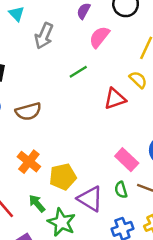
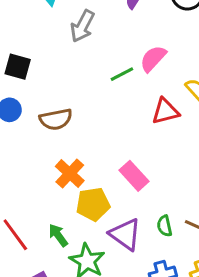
pink semicircle: (99, 37) -> (153, 59), moved
pink rectangle: (127, 160) -> (134, 176), moved
orange cross: (29, 162) -> (70, 173), moved

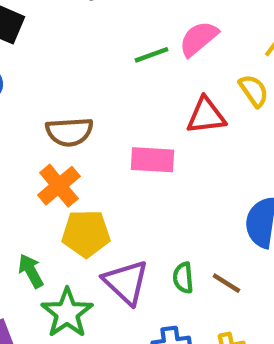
brown semicircle: (56, 119) -> (69, 132), moved
pink rectangle: (134, 176) -> (153, 160), moved, turned -52

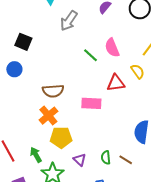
pink semicircle: (199, 39) -> (112, 48), turned -72
green line: (152, 55) -> (91, 55), turned 63
purple triangle: (126, 282) -> (80, 160), size x0.6

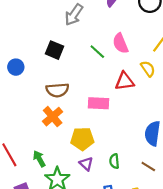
black square: (23, 42) -> (54, 50), moved
yellow pentagon: (61, 137) -> (82, 139), moved
brown line: (126, 160) -> (148, 167), moved

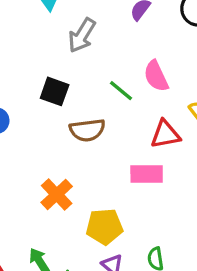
brown semicircle: (57, 90) -> (87, 130), moved
pink rectangle: (98, 103) -> (147, 174), moved

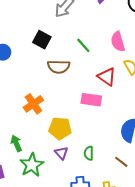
pink semicircle: (156, 76) -> (118, 42), moved
red triangle: (165, 134) -> (107, 77), turned 36

